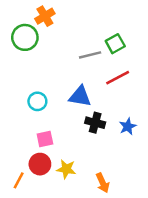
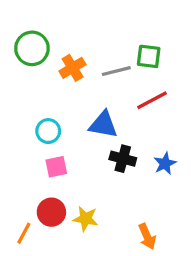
orange cross: (45, 16) -> (73, 68), moved
green square: (115, 44) -> (149, 56), turned 36
pink square: (45, 139) -> (56, 167), moved
orange arrow: (103, 183) -> (147, 236), moved

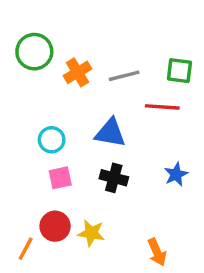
green square: (149, 56) -> (179, 71), moved
red line: (152, 100) -> (162, 107), turned 32
black cross: (123, 159) -> (114, 178), moved

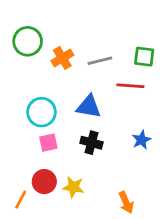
cyan circle: (52, 140) -> (41, 112), size x1.4

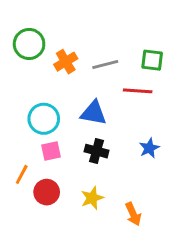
yellow star: (73, 187) -> (92, 198), moved, turned -30
orange line: (21, 200) -> (22, 174), moved

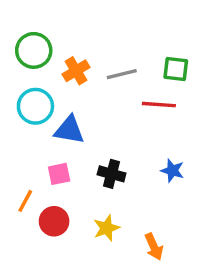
blue triangle: (94, 113) -> (69, 130), moved
cyan circle: (44, 119) -> (35, 106), moved
blue star: (149, 148) -> (172, 171), turned -30

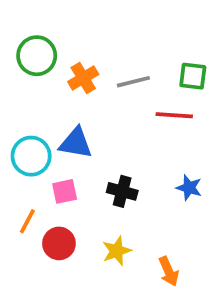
cyan circle: (35, 106) -> (31, 156), moved

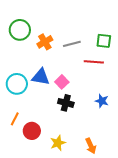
pink square: (65, 191) -> (62, 82), moved, turned -32
yellow star: (117, 251) -> (58, 143), moved

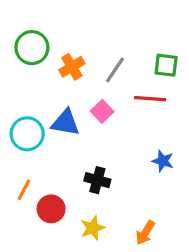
gray line: (72, 44) -> (115, 70), turned -42
pink square: (62, 82) -> (102, 111), moved
black cross: (66, 103) -> (97, 180), moved
orange arrow: (91, 146) -> (145, 233), turned 56

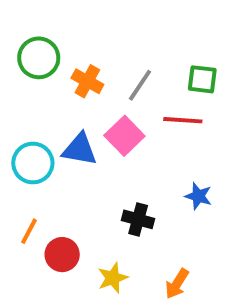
orange cross: (72, 67) -> (87, 81), turned -30
pink square: (102, 111) -> (124, 136), size x1.4
black cross: (97, 180) -> (138, 219), moved

